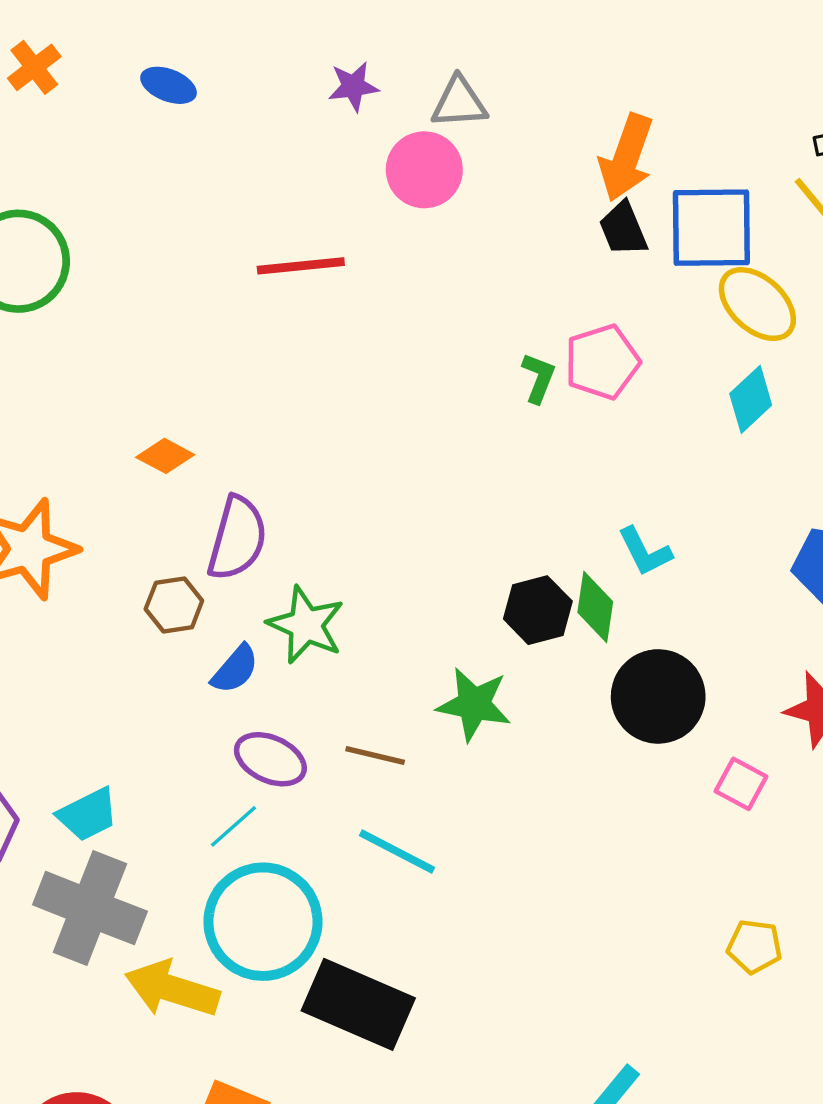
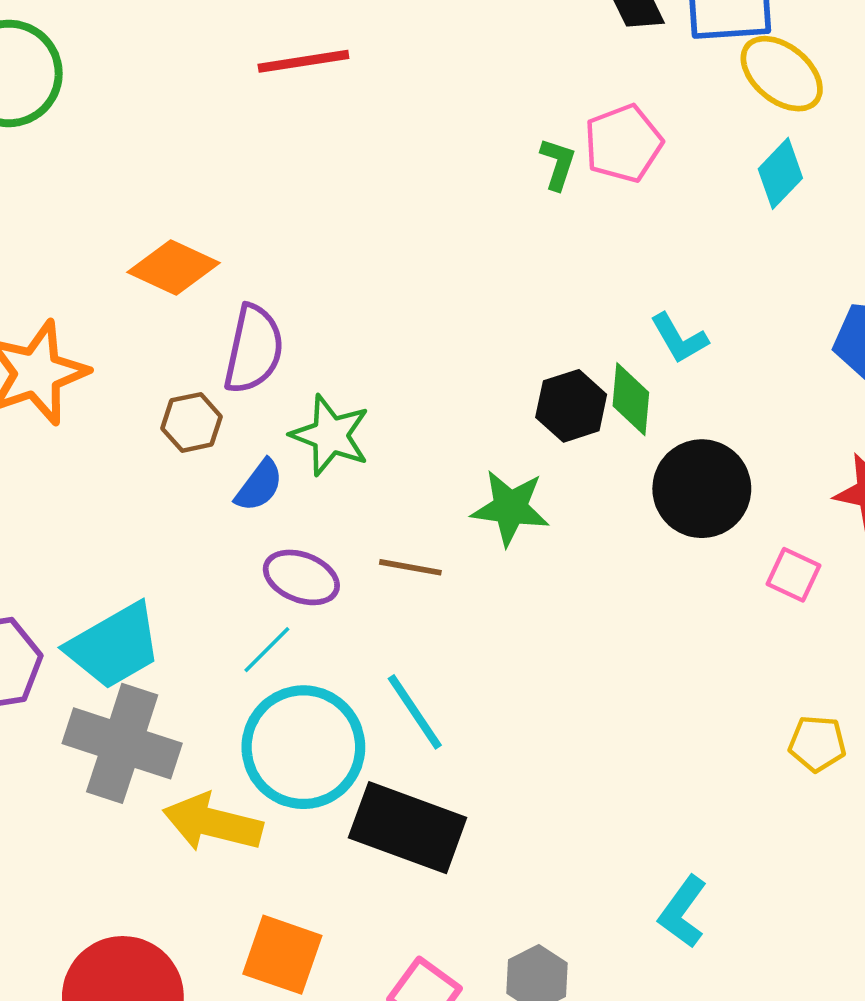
orange diamond: (165, 456) -> (173, 268), size x1.5
cyan trapezoid: (88, 814) -> (114, 646), size x1.5
cyan line: (397, 851) -> (415, 712), moved, turned 32

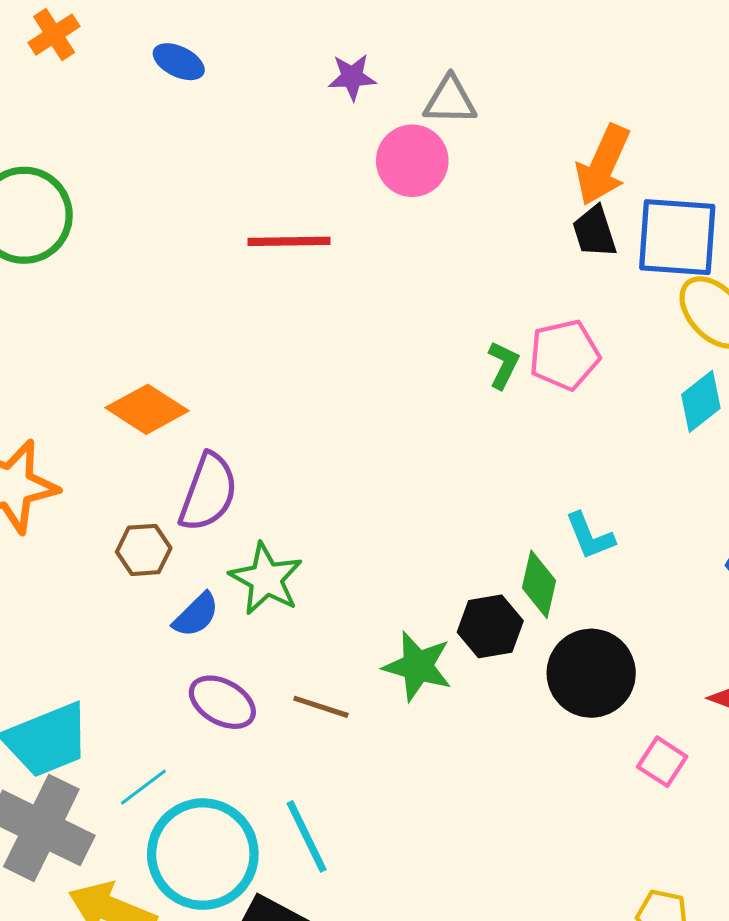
black hexagon: (571, 406) -> (490, 626), moved
cyan line: (267, 650) -> (143, 787), moved

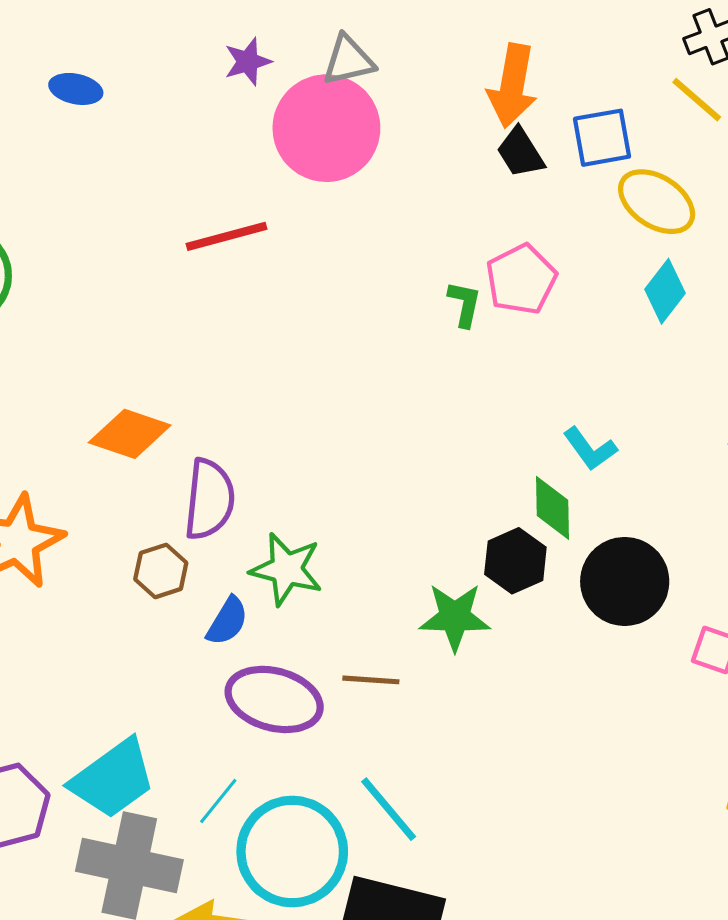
pink circle: (412, 161) -> (326, 128), size x1.5
blue square: (677, 237) -> (602, 138), size x0.7
purple ellipse: (222, 702) -> (274, 699), size x1.4

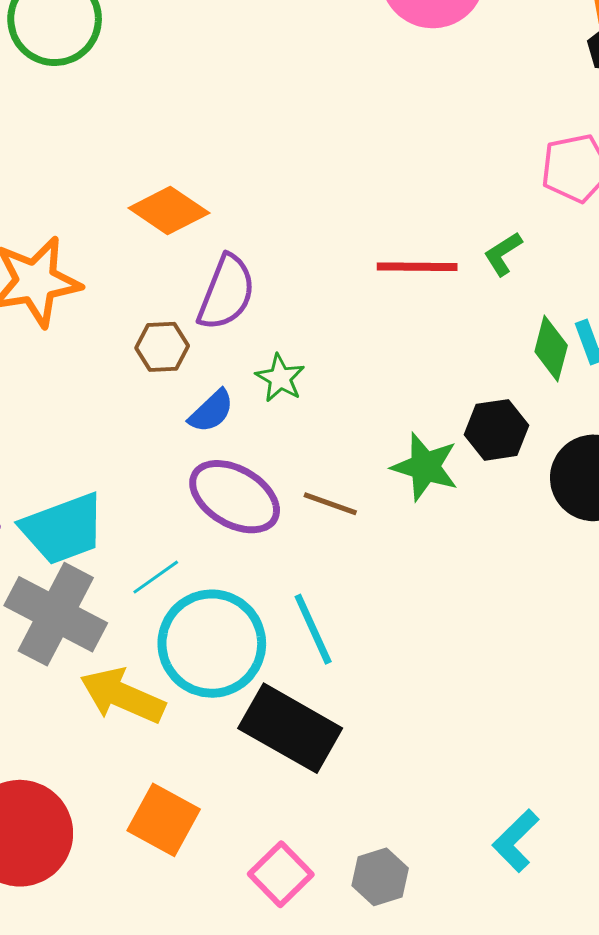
red line: (227, 236) -> (417, 267), moved
green L-shape: (465, 304) -> (503, 254), moved, turned -150
green diamond: (553, 508) -> (551, 348), moved
green star: (286, 569) -> (280, 378), size x0.7

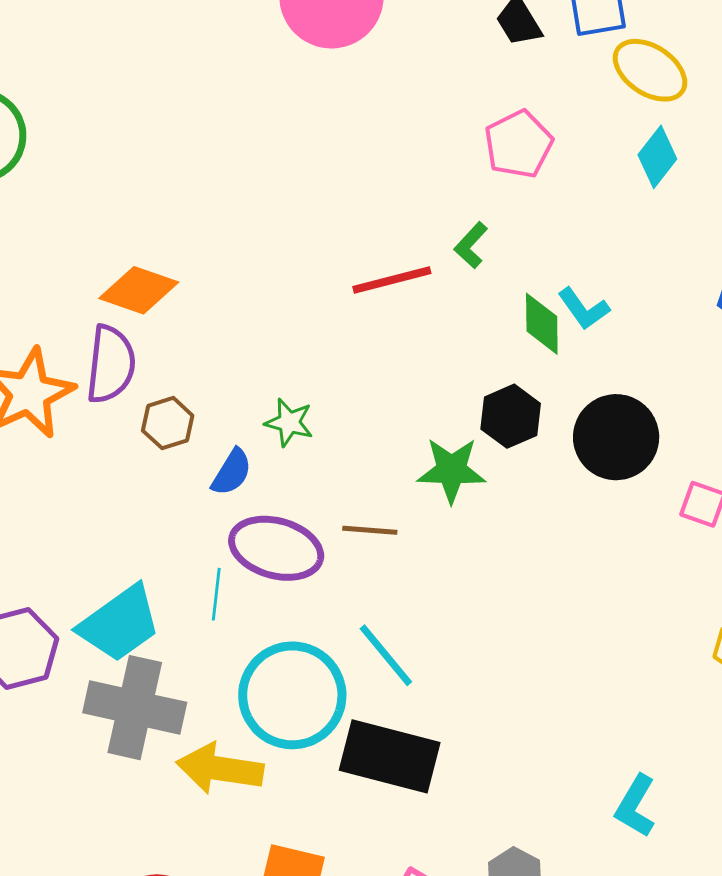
purple semicircle: (226, 293) -> (111, 364), moved
cyan line: (156, 577) -> (216, 594), moved, turned -33

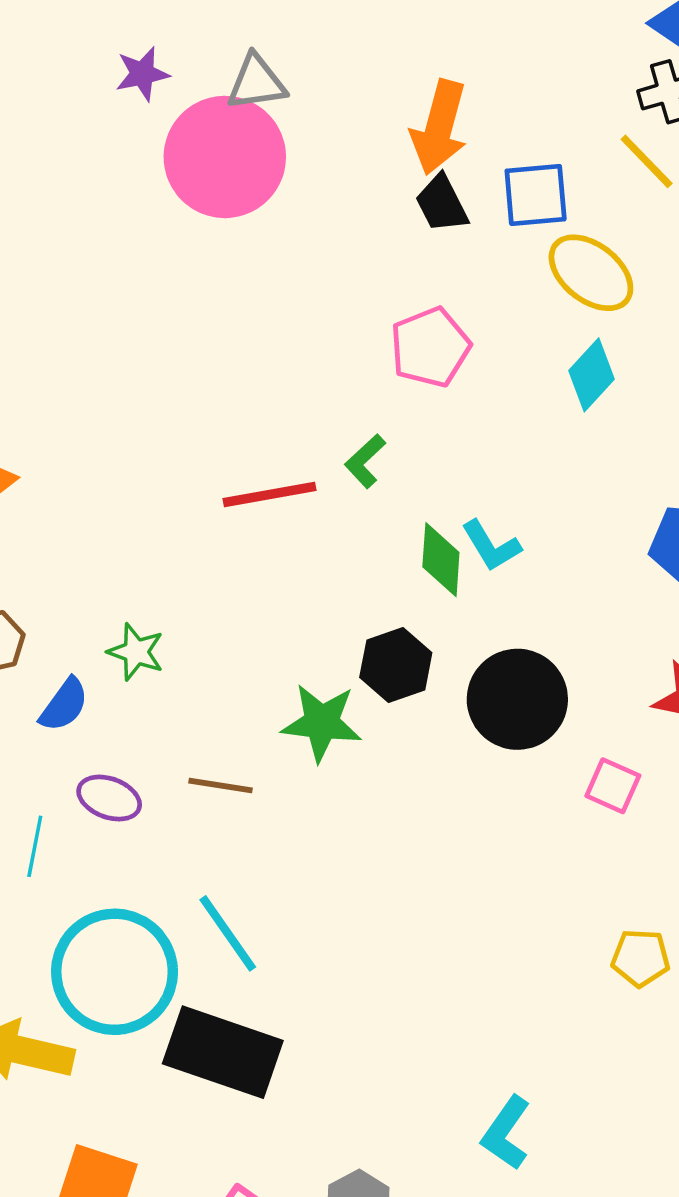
purple ellipse: (276, 548) -> (109, 798), size x0.6

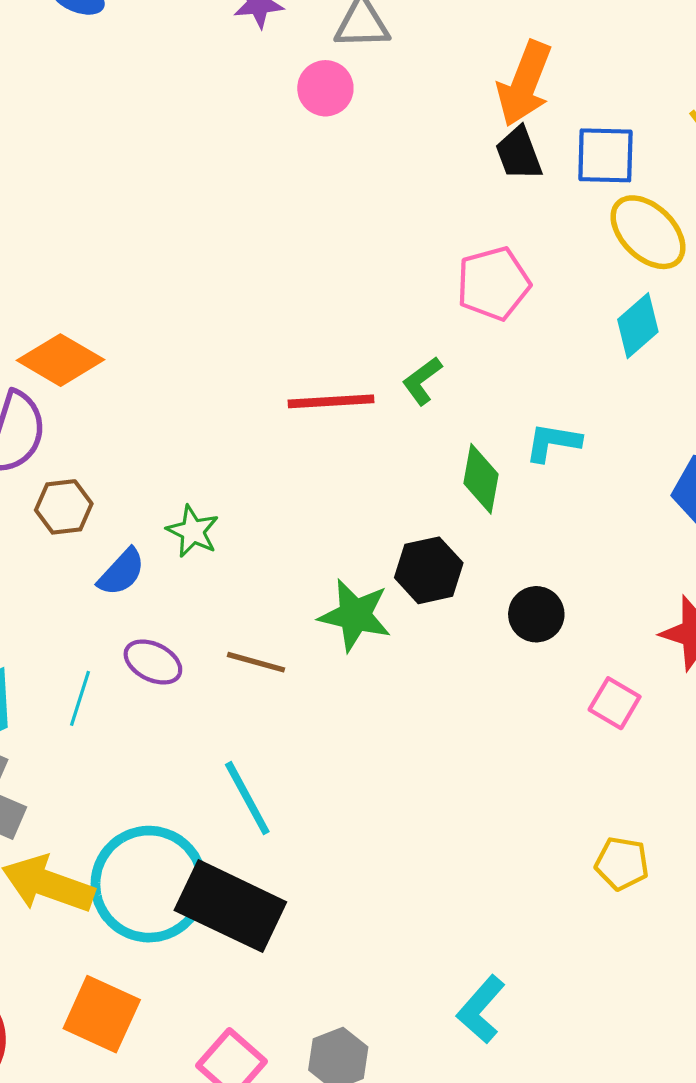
pink circle: (225, 157) -> (325, 88), size x0.5
cyan L-shape: (491, 546) -> (553, 442), moved, turned 124
black circle: (517, 699) -> (536, 614), size x0.6
cyan circle: (115, 972) -> (149, 884), moved

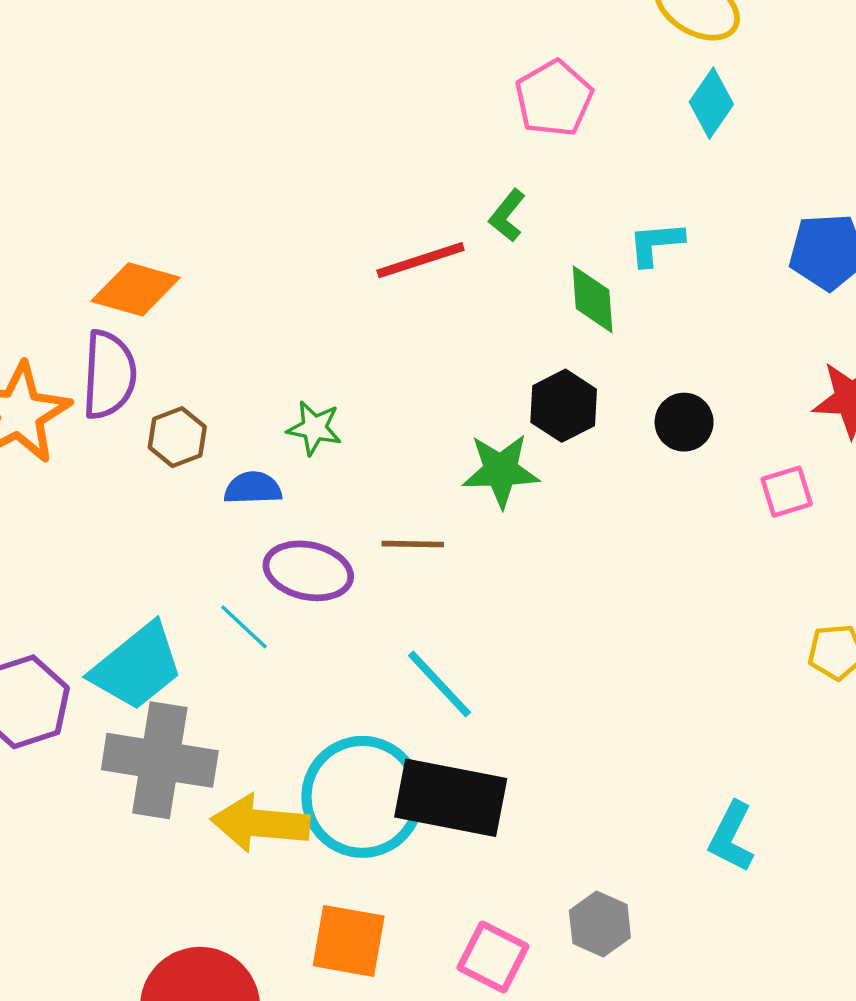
blue semicircle: (121, 572) -> (253, 488), turned -120
purple ellipse: (153, 662) -> (308, 571), size x1.4
cyan line: (80, 698) -> (244, 627), turned -50
pink square: (615, 703) -> (787, 492), turned -33

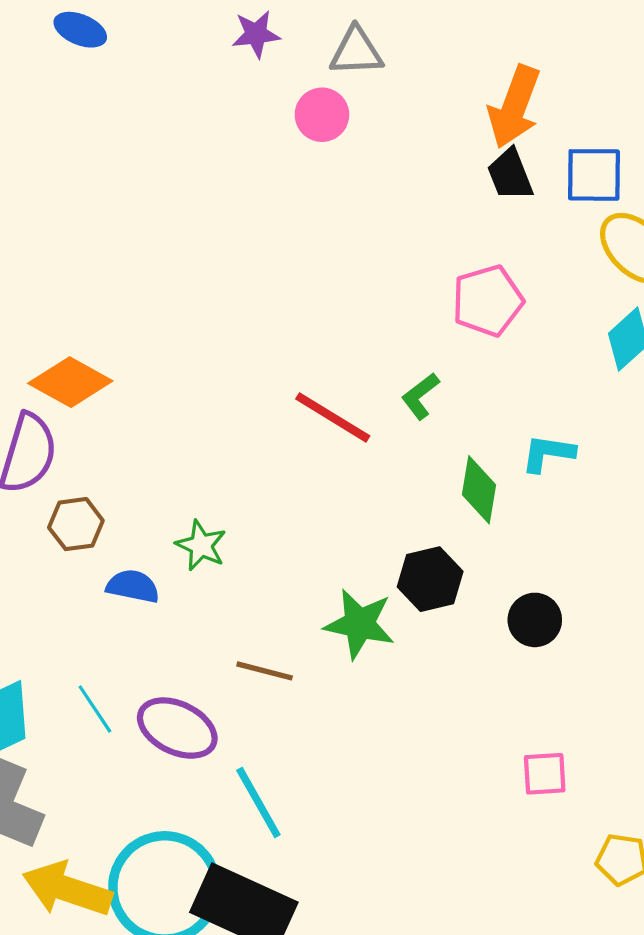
red line: (420, 260) -> (333, 417), turned 36
pink square: (787, 492) -> (545, 774), moved
purple ellipse: (308, 571) -> (177, 728), moved

